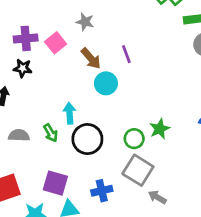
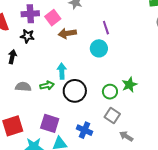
brown arrow: (91, 58) -> (67, 33), moved, turned 120
cyan circle: (106, 83) -> (99, 48), moved
green arrow: (51, 133) -> (47, 85), turned -72
gray square: (138, 170) -> (112, 115), size x0.7
blue cross: (102, 191) -> (85, 130), turned 35

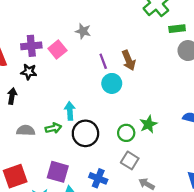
purple line: (106, 28) -> (103, 61), moved
brown arrow: (67, 33) -> (129, 60), moved, turned -102

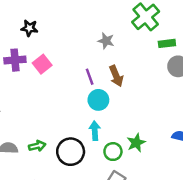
gray star: (83, 31) -> (106, 41), moved
black star: (29, 72) -> (29, 28), moved
cyan arrow: (70, 111) -> (95, 131), moved

